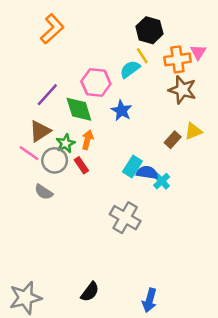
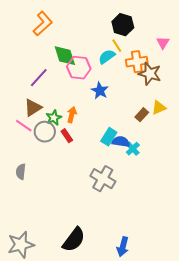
orange cross: (177, 59) -> (137, 62), moved
green diamond: (79, 109) -> (65, 56), moved
gray semicircle: (44, 192) -> (21, 172), moved, turned 63
black semicircle: (90, 292) -> (74, 240), size x1.5

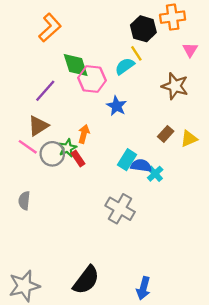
orange cross: (137, 62) -> (173, 17), moved
yellow triangle: (159, 108) -> (189, 139), moved
green star: (54, 118) -> (67, 148), moved

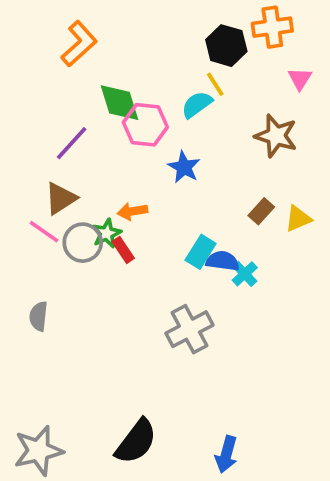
orange arrow: (84, 134) -> (132, 211), turned -114
gray cross: (120, 209) -> (189, 329), turned 32

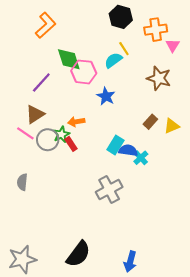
orange cross: (272, 27) -> (156, 30), moved
black hexagon: (226, 46) -> (121, 17), moved

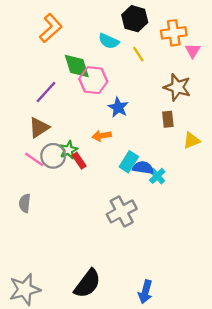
cyan semicircle: (113, 60) -> (109, 41), moved, turned -120
orange arrow: (76, 122) -> (102, 136), moved
brown rectangle: (150, 122) -> (168, 119), moved, turned -48
pink line: (25, 133) -> (34, 159), moved

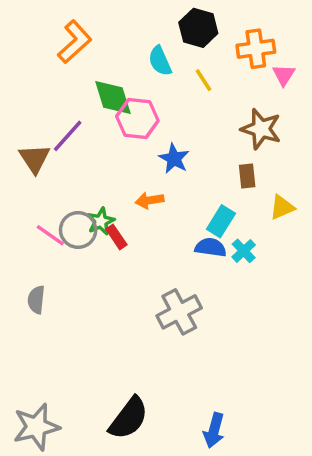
cyan semicircle: (109, 41) -> (160, 61), turned 42
brown triangle: (39, 127) -> (35, 159), moved, turned -30
cyan rectangle: (129, 162) -> (221, 221), moved
cyan cross: (157, 176) -> (244, 251), moved

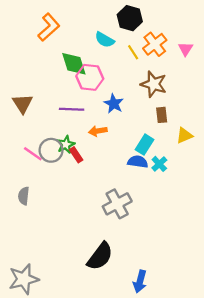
orange cross: (256, 49) -> (155, 44), moved, turned -30
cyan semicircle: (160, 61) -> (105, 40), turned -36
brown star: (261, 129) -> (154, 84), moved
purple line: (68, 136) -> (72, 109), moved, turned 50
black semicircle: (129, 418) -> (100, 256), moved

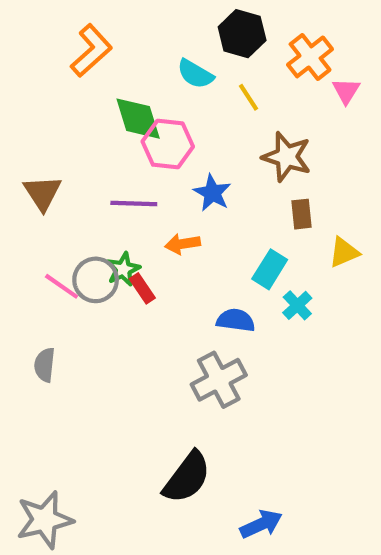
orange cross: (155, 44) -> (310, 57), moved
blue semicircle: (138, 162) -> (236, 320), moved
blue arrow: (140, 281) -> (261, 524), turned -130

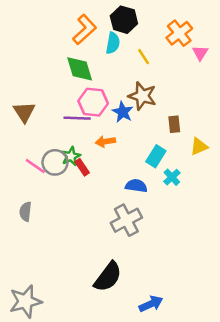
black hexagon: (242, 34) -> (124, 20), moved
orange L-shape: (91, 51) -> (85, 30), moved
cyan semicircle: (195, 74) -> (113, 43), turned -110
pink hexagon: (168, 144) -> (93, 102), moved
brown star: (287, 157) -> (142, 96), moved

